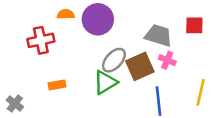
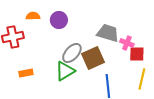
purple circle: (98, 19) -> (59, 20), size x0.7
red square: (194, 25) -> (137, 54), moved
pink cross: (167, 60) -> (127, 43), moved

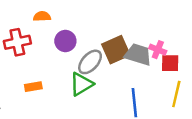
purple circle: (59, 20) -> (65, 41), moved
gray trapezoid: (108, 33) -> (138, 55), moved
brown square: (93, 58) -> (116, 50), moved

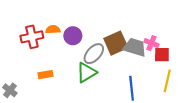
orange semicircle: (42, 16) -> (53, 29), moved

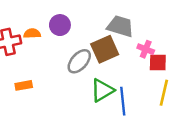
purple circle: (73, 36) -> (60, 25), moved
gray trapezoid: (135, 47) -> (120, 26), moved
green triangle: (86, 72) -> (102, 90), moved

